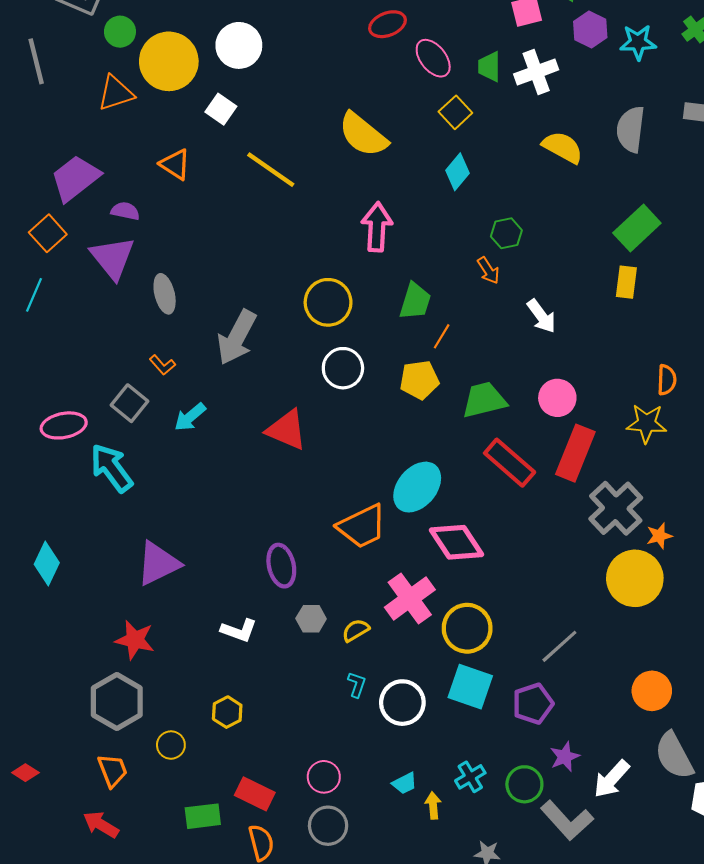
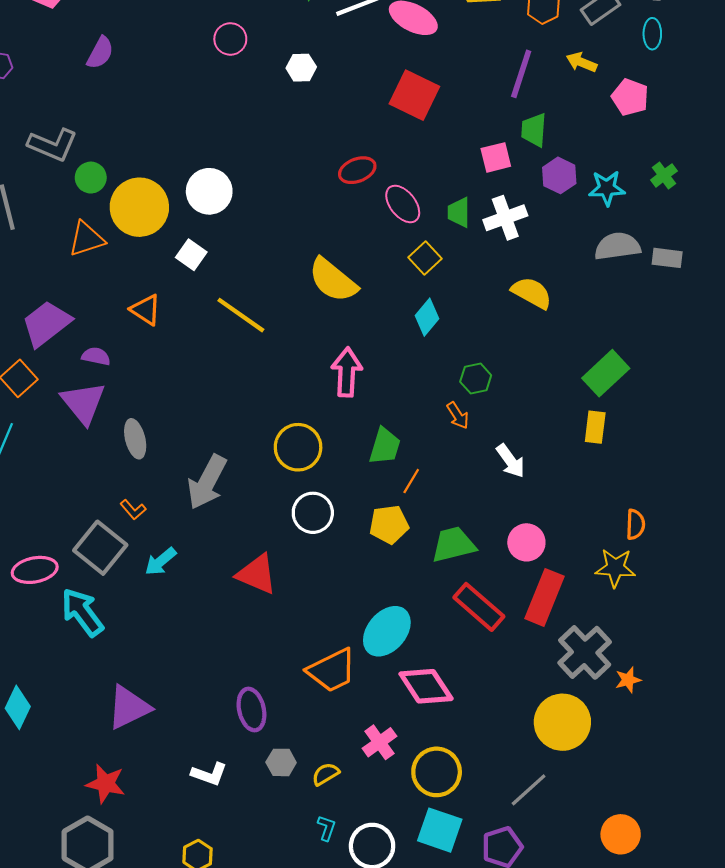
gray semicircle: (631, 129) -> (617, 246), moved, turned 75
gray square: (130, 403) -> (100, 548), size x1.4
yellow circle: (635, 578) -> (562, 722), moved
pink cross: (410, 599) -> (379, 742), size x0.7

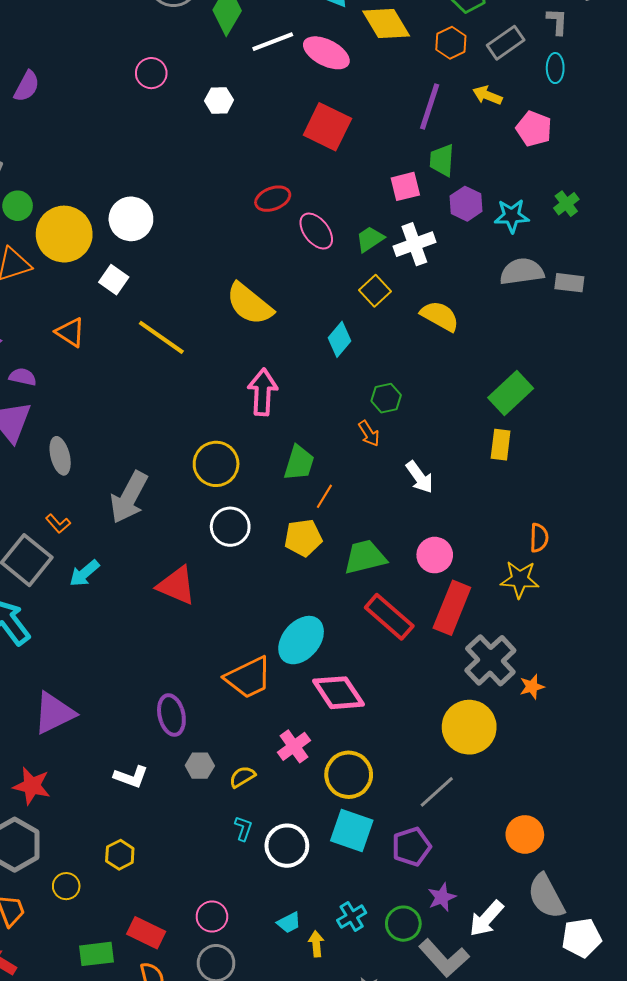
green trapezoid: (459, 212) -> (370, 239), turned 56
yellow square: (425, 258) -> (375, 291), moved

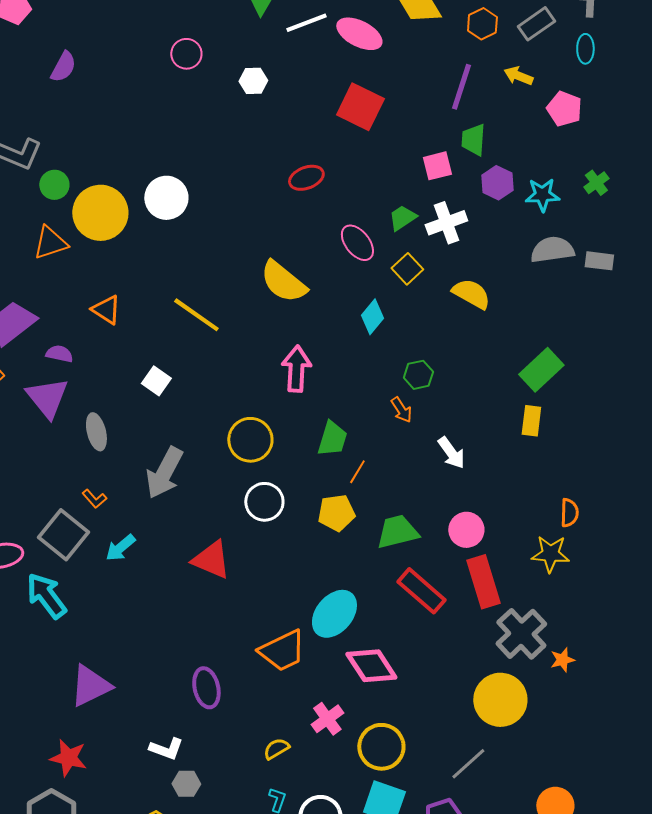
pink ellipse: (316, 231) -> (357, 243), moved
white square: (114, 280) -> (156, 381), moved
red rectangle: (452, 608) -> (483, 582), turned -39
gray hexagon: (200, 766) -> (186, 784), moved

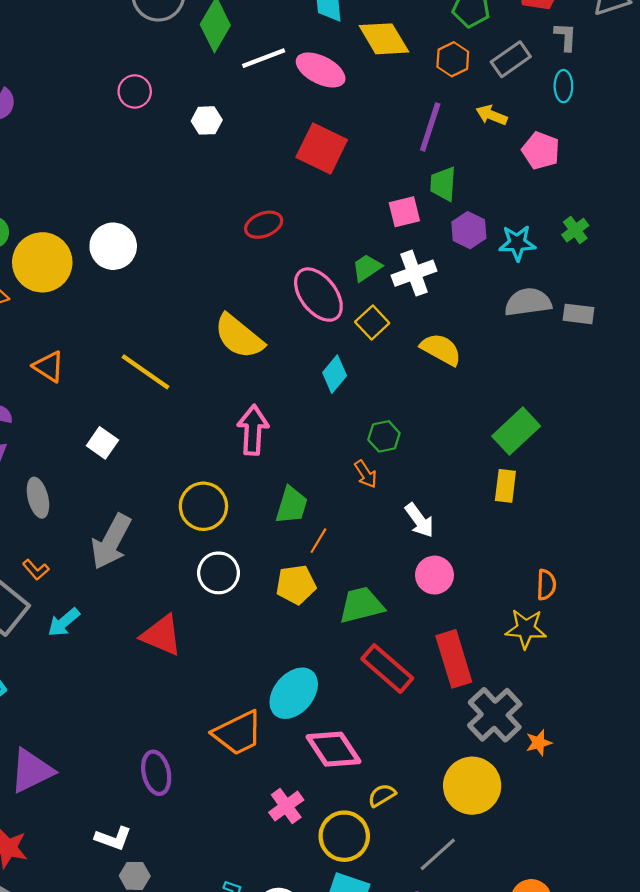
pink ellipse: (357, 243) -> (318, 295), size x1.4
pink circle: (466, 530) -> (434, 575), moved
yellow semicircle: (276, 749) -> (382, 795), moved

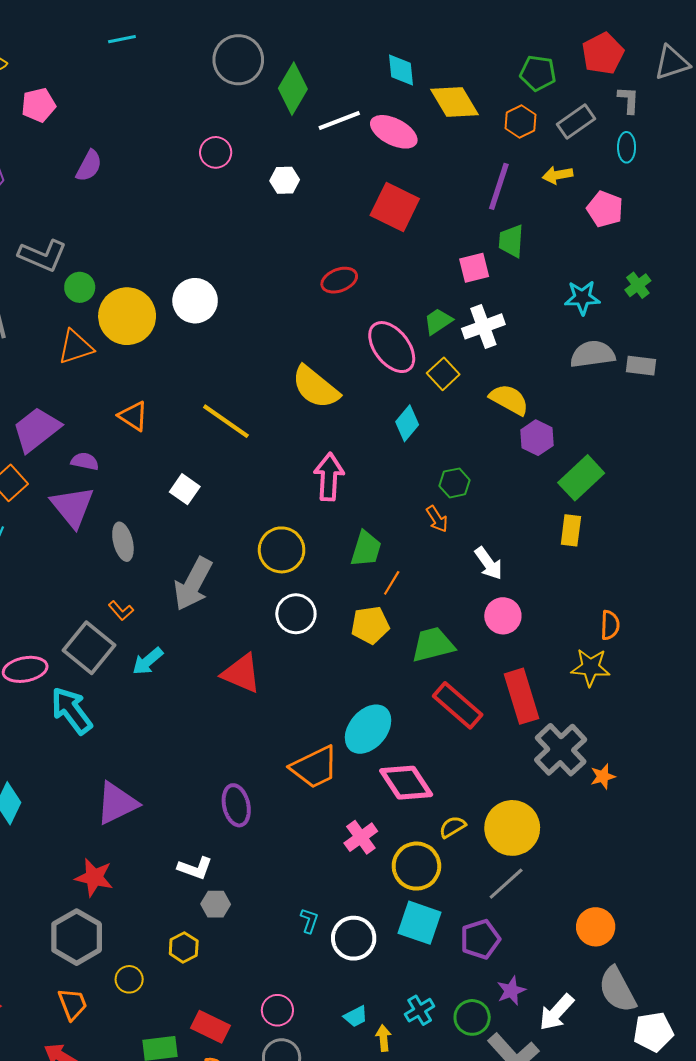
yellow arrow: (491, 115) -> (558, 175), turned -32
purple hexagon: (469, 230) -> (537, 438), moved
yellow circle: (472, 786) -> (512, 828), moved

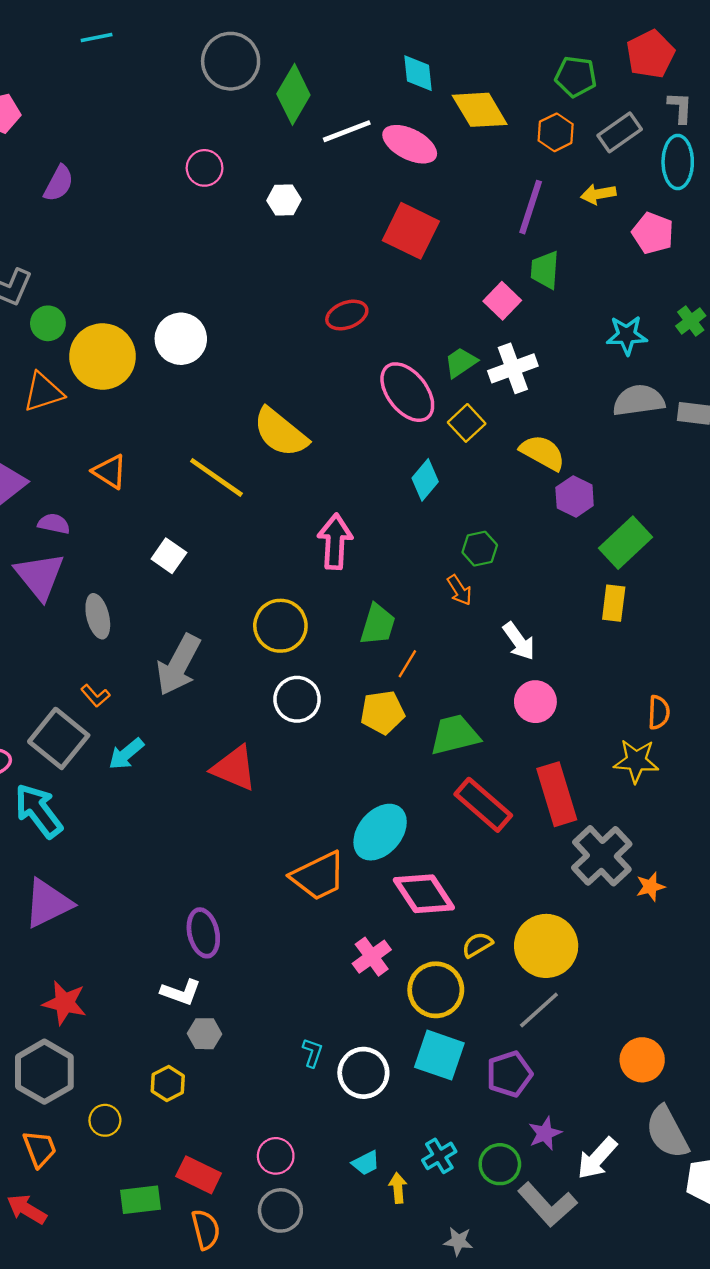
cyan ellipse: (627, 147) -> (678, 162), size x1.5
pink square: (474, 268) -> (502, 301), turned -32
yellow semicircle: (316, 387) -> (280, 432), moved
purple triangle: (117, 803) -> (48, 903), moved
purple ellipse: (236, 805) -> (203, 933), moved

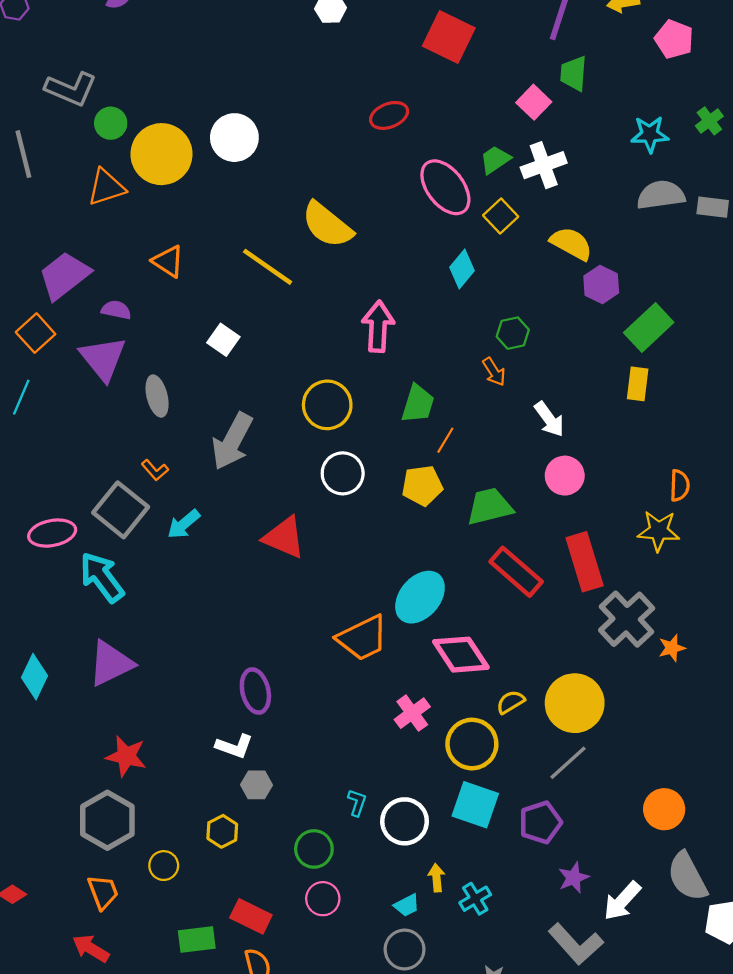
green circle: (500, 1164) -> (314, 849), moved
yellow arrow: (398, 1188) -> (437, 878), moved
gray circle: (280, 1210) -> (405, 949), moved

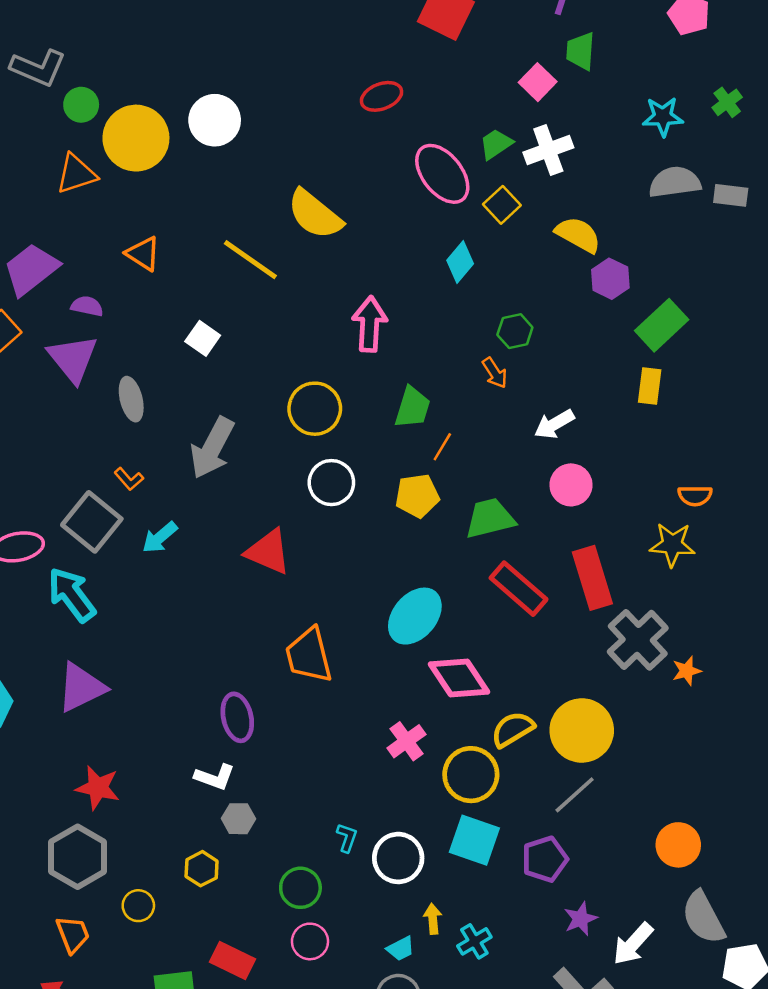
white arrow: (549, 419) -> (554, 424), turned 96
orange semicircle: (680, 486) -> (695, 496), turned 88
orange trapezoid: (363, 638) -> (309, 655), moved, turned 102
yellow semicircle: (511, 702) -> (513, 729), size x1.4

